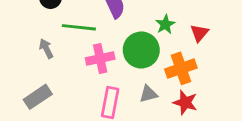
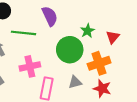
pink cross: (100, 59) -> (30, 66), moved

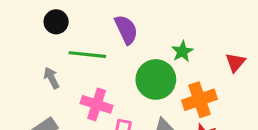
red triangle: (113, 37) -> (235, 62), moved
pink cross: (30, 66) -> (97, 104), turned 30

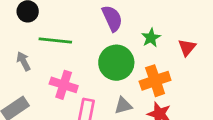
purple semicircle: (126, 30) -> (112, 18), moved
green star: (182, 51) -> (151, 38), moved

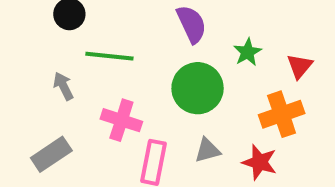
orange cross: (155, 81) -> (282, 114), moved

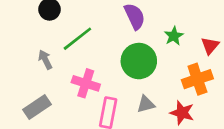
green line: (109, 56) -> (77, 39), turned -44

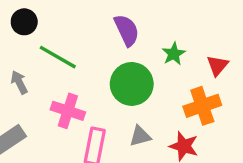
green line: (77, 39) -> (58, 57), turned 68

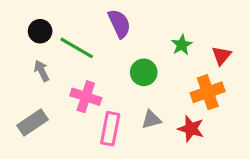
black circle: (24, 22) -> (40, 31), moved
purple semicircle: (127, 30) -> (119, 24), moved
green circle: (132, 84) -> (144, 72), size x0.7

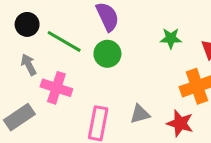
green star: (182, 45) -> (171, 38), turned 30
green circle: (144, 72) -> (107, 54), moved
pink cross: (86, 97) -> (56, 88), moved

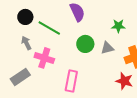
green circle: (107, 54) -> (85, 44), moved
gray triangle: (140, 114) -> (107, 48), moved

